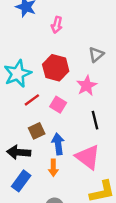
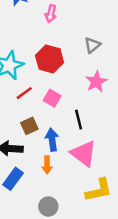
pink star: (87, 86) -> (96, 82), moved
black line: (95, 120) -> (79, 120), moved

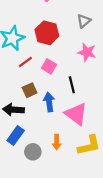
pink star: (96, 82) -> (87, 52), turned -30
orange arrow: (47, 165) -> (57, 142), moved
gray circle: (48, 207) -> (33, 152), moved

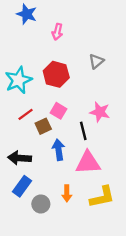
pink star: (87, 52) -> (100, 112), moved
red line: (25, 62) -> (26, 114), moved
brown square: (30, 90) -> (43, 126), moved
pink triangle: (76, 114) -> (88, 163), turned -40

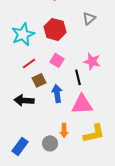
brown square: (43, 126) -> (39, 80), moved
blue rectangle: (22, 186) -> (20, 146), moved
gray circle: (41, 204) -> (50, 143), moved

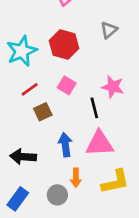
blue arrow: (57, 93) -> (65, 145), moved
black arrow: (24, 100) -> (23, 157), moved

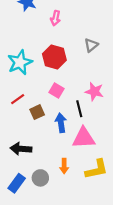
red line: (30, 89) -> (18, 99), moved
blue arrow: (65, 145) -> (61, 123), moved
gray circle: (57, 195) -> (40, 178), moved

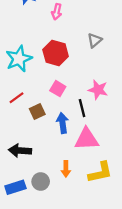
blue rectangle: (17, 183) -> (15, 187), turned 36

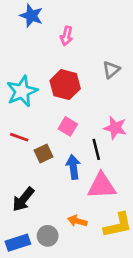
red line: (17, 98) -> (19, 137), turned 56
black arrow: (20, 151) -> (23, 199), turned -55
orange arrow: (66, 169) -> (77, 221), turned 105

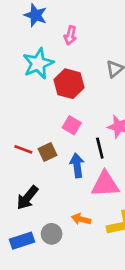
cyan star: (22, 91) -> (38, 64), moved
red line: (19, 137) -> (23, 149), moved

